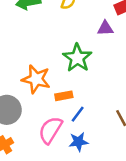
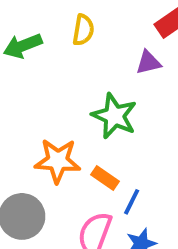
orange rectangle: (64, 96) -> (105, 178), turned 56

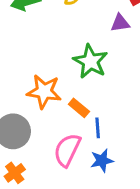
blue line: (132, 202) -> (98, 128), turned -36

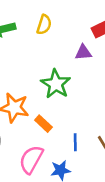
blue line: (98, 128) -> (75, 142), moved

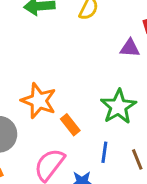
green star: (56, 84) -> (118, 107), moved

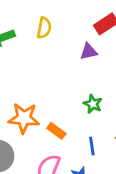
green star: (118, 107) -> (93, 104), size x0.6

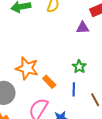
blue line: (92, 146) -> (74, 89), moved

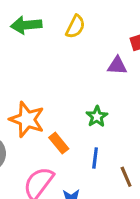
green star: (79, 67) -> (97, 117), moved

